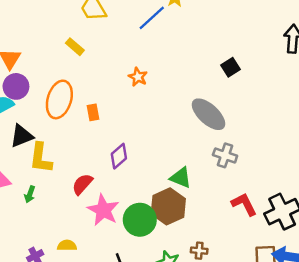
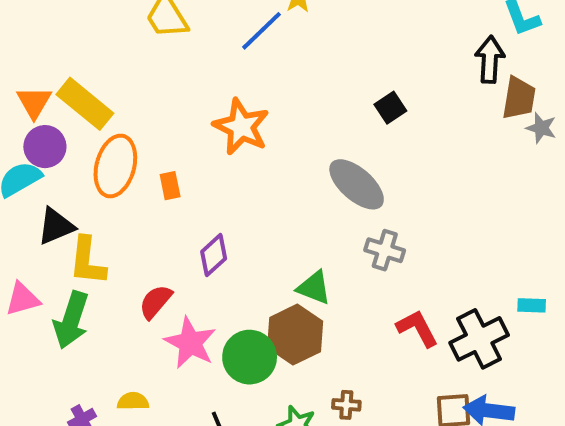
yellow rectangle: (75, 47) -> (85, 104), moved, size x1.8
orange star: (138, 77) -> (241, 127), size x1.8
green arrow: (30, 194) -> (71, 320), size x2.0

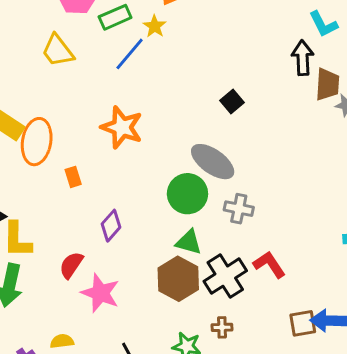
orange ellipse: (115, 166) -> (37, 142), moved
black cross: (479, 339) -> (225, 276), moved
green circle: (250, 357) -> (187, 194), moved

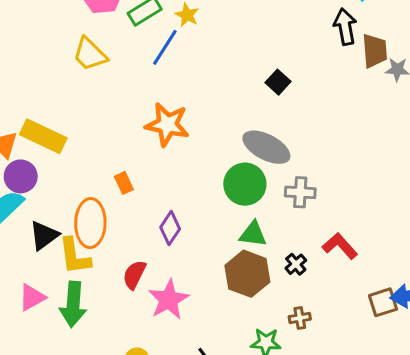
orange ellipse: (37, 142) -> (90, 223), moved
black cross: (225, 276) -> (296, 264), size x0.5
pink star: (100, 293) -> (169, 300), turned 30

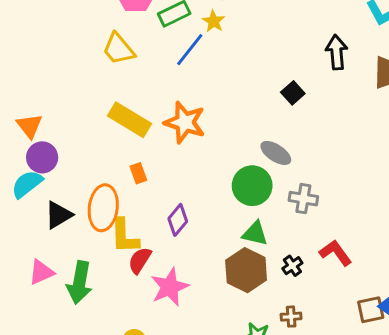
black arrow: (345, 27) -> (337, 52), moved
yellow rectangle: (43, 136) -> (130, 120), moved
gray ellipse: (266, 147) -> (276, 153), size x0.7
yellow L-shape: (75, 256) -> (124, 236), moved

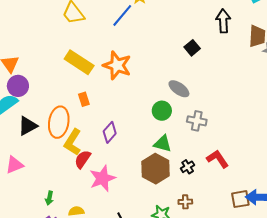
green circle: (252, 186) -> (162, 111), size x0.7
yellow L-shape: (124, 236) -> (73, 142), turned 32
green arrow: (79, 283) -> (49, 198), moved, size x0.5

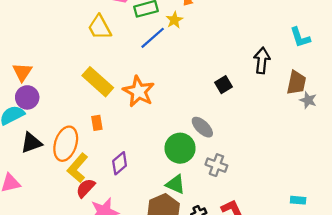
green circle: (162, 111) -> (180, 148), size x1.4

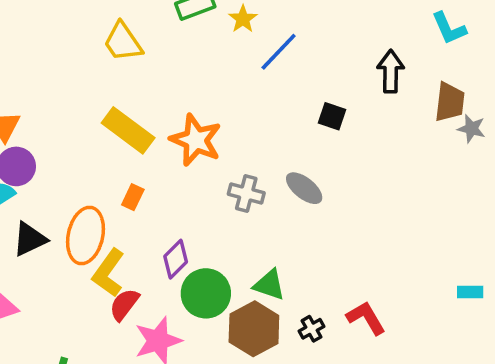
blue line: (153, 38) -> (279, 52), moved
black square: (223, 85) -> (332, 116), turned -35
orange rectangle: (97, 123) -> (133, 197), turned 40
green circle: (180, 148) -> (206, 293), moved
gray cross: (216, 165) -> (246, 193), moved

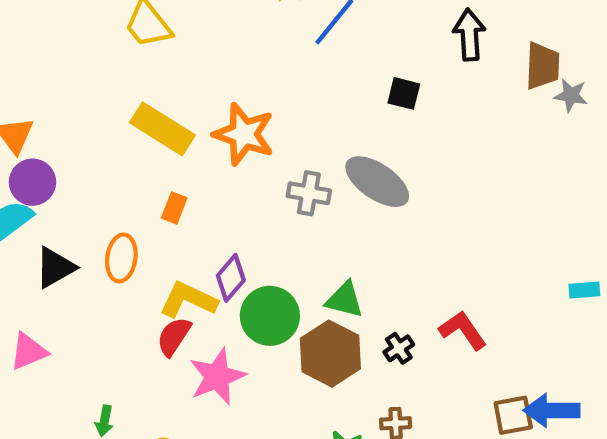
gray ellipse: (304, 188) -> (377, 182), size x1.4
orange ellipse: (86, 235) -> (121, 258), size x0.7
yellow L-shape: (108, 273) -> (188, 300), moved, turned 84

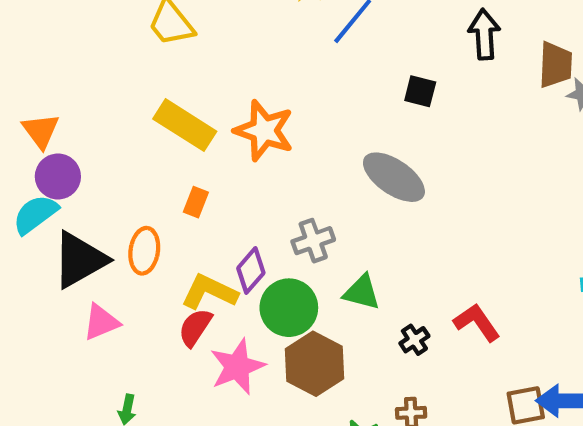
gray cross: (309, 193) -> (313, 241), moved, turned -30
black triangle: (55, 267) -> (80, 260), size x1.4
pink triangle: (28, 351) -> (101, 322), moved
brown hexagon: (330, 354) -> (314, 364), moved

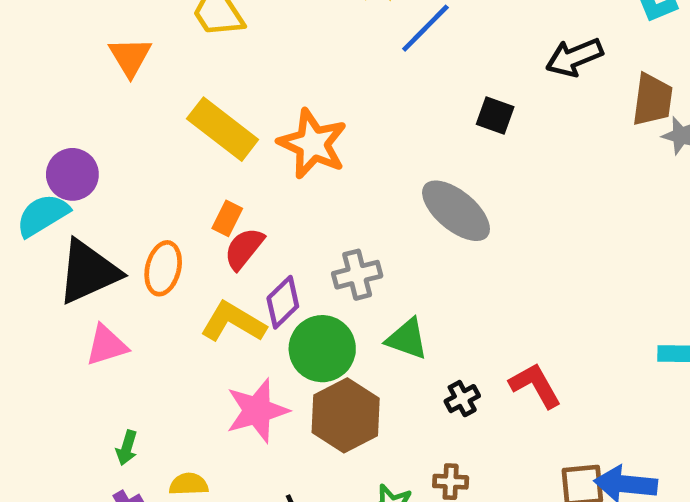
black arrow: (484, 34) -> (574, 57), turned -114
orange triangle: (41, 131) -> (130, 57), moved
red semicircle: (195, 327) -> (244, 249), moved

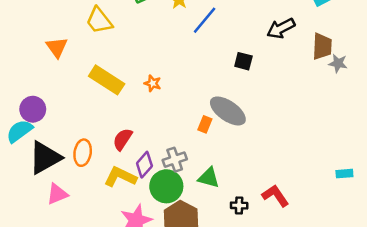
orange star: (313, 144) -> (153, 83), size x0.5
orange rectangle: (227, 218) -> (205, 124), moved
gray cross: (357, 275) -> (175, 160), moved
black cross: (462, 399) -> (239, 205), turned 35

